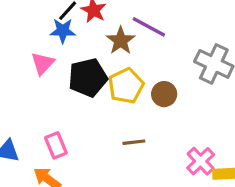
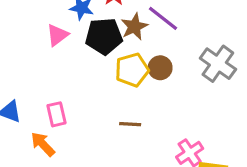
black pentagon: (88, 78) -> (104, 36), moved
brown circle: (164, 94) -> (160, 68), moved

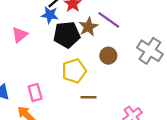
pink triangle: (57, 35) -> (20, 35), moved
yellow pentagon: (132, 70) -> (74, 71), moved

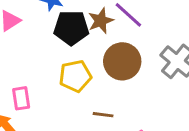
brown circle: (108, 56) -> (122, 61), size x1.6
brown line: (89, 97) -> (103, 115), moved

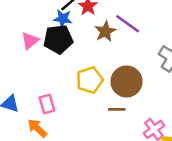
black pentagon: (71, 28) -> (58, 39), moved
brown circle: (122, 61) -> (126, 82), moved

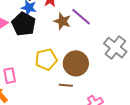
brown star: (105, 31) -> (62, 21), turned -30
black pentagon: (58, 39) -> (24, 24), turned 30

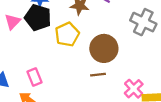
yellow pentagon: (46, 59) -> (67, 34), moved

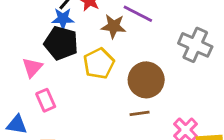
pink triangle: (13, 22) -> (32, 67), moved
pink rectangle: (34, 77) -> (46, 100), moved

